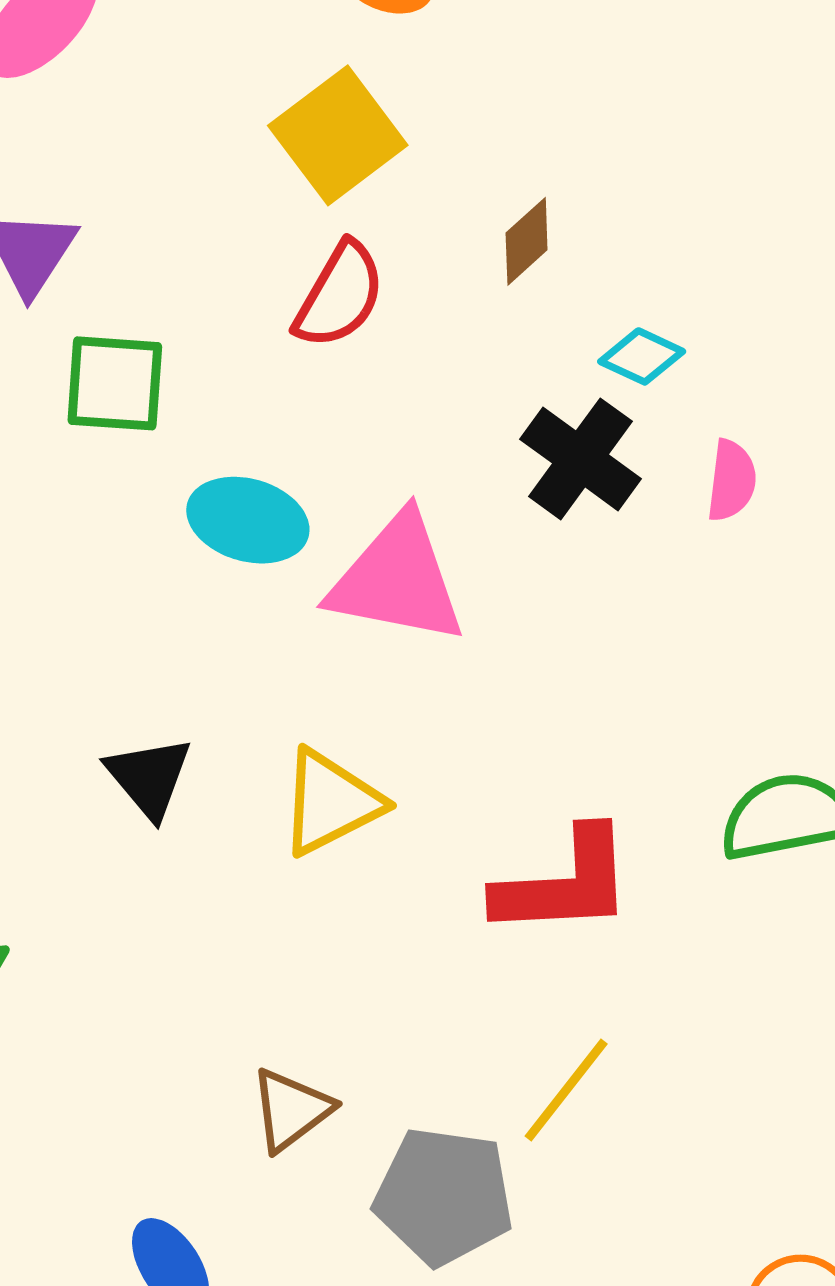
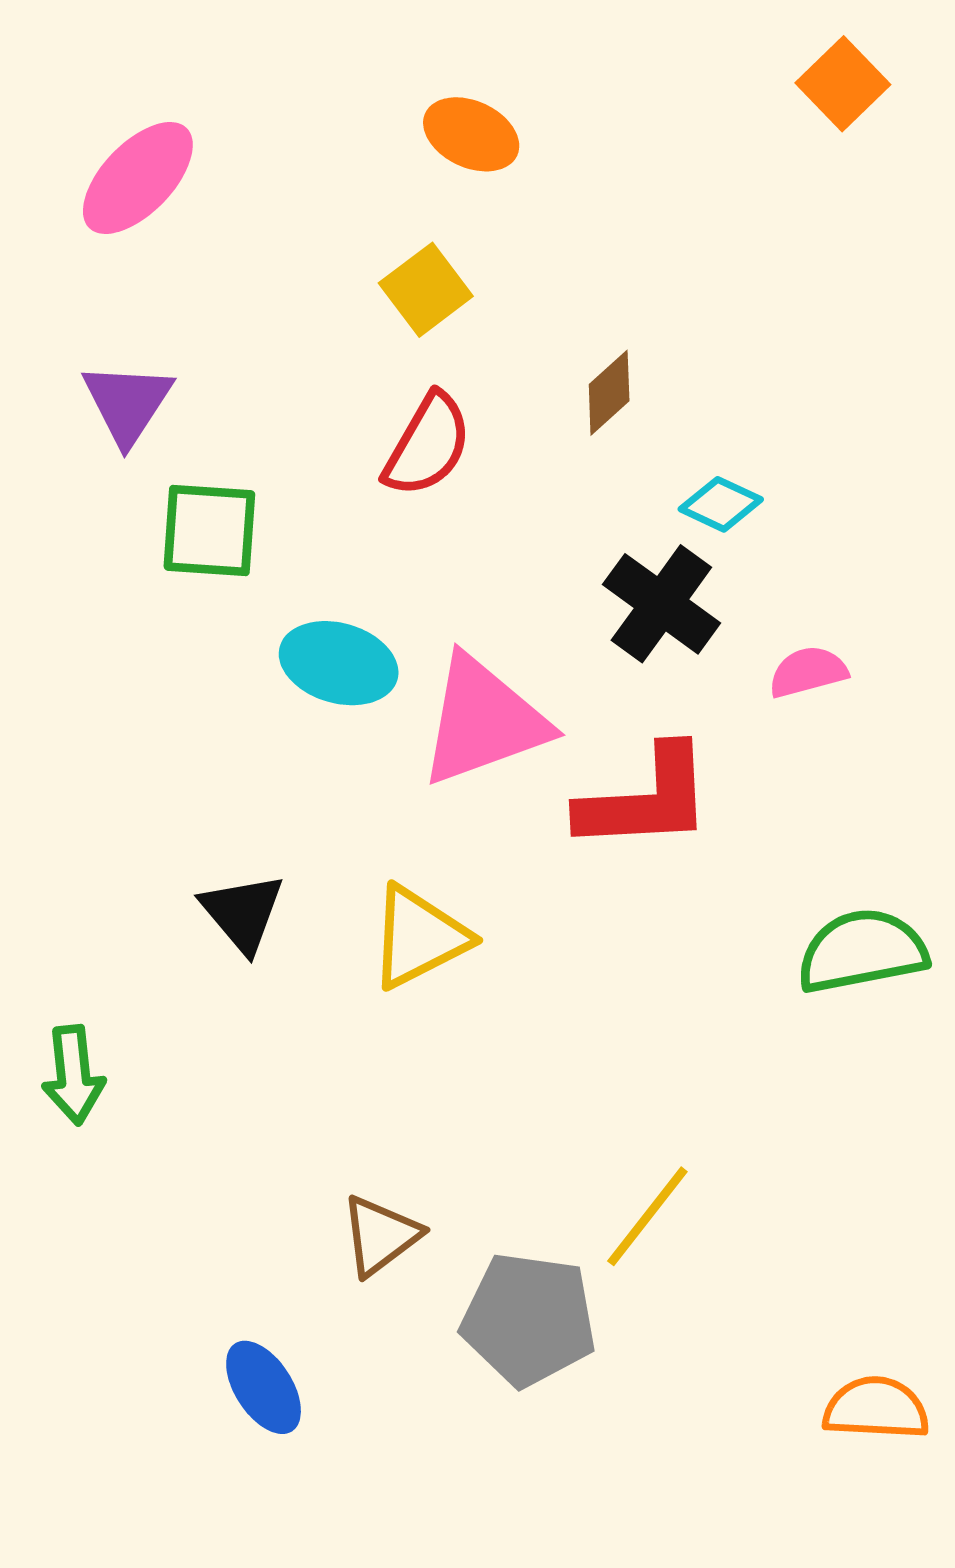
yellow square: (338, 135) -> (426, 290), size x0.7
pink semicircle: (732, 481) -> (808, 672), moved, turned -112
pink triangle: (397, 579) -> (483, 721), turned -31
red L-shape: (564, 883) -> (646, 799), moved

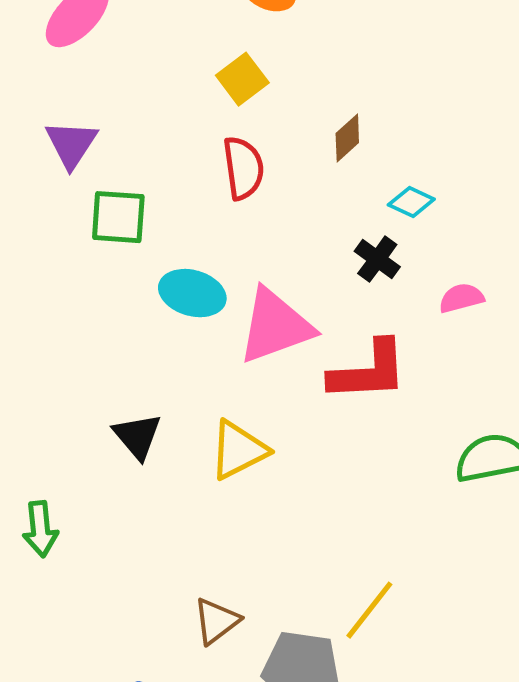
red semicircle: (428, 445) -> (243, 168), turned -38
black cross: (661, 604) -> (377, 259), size x0.7

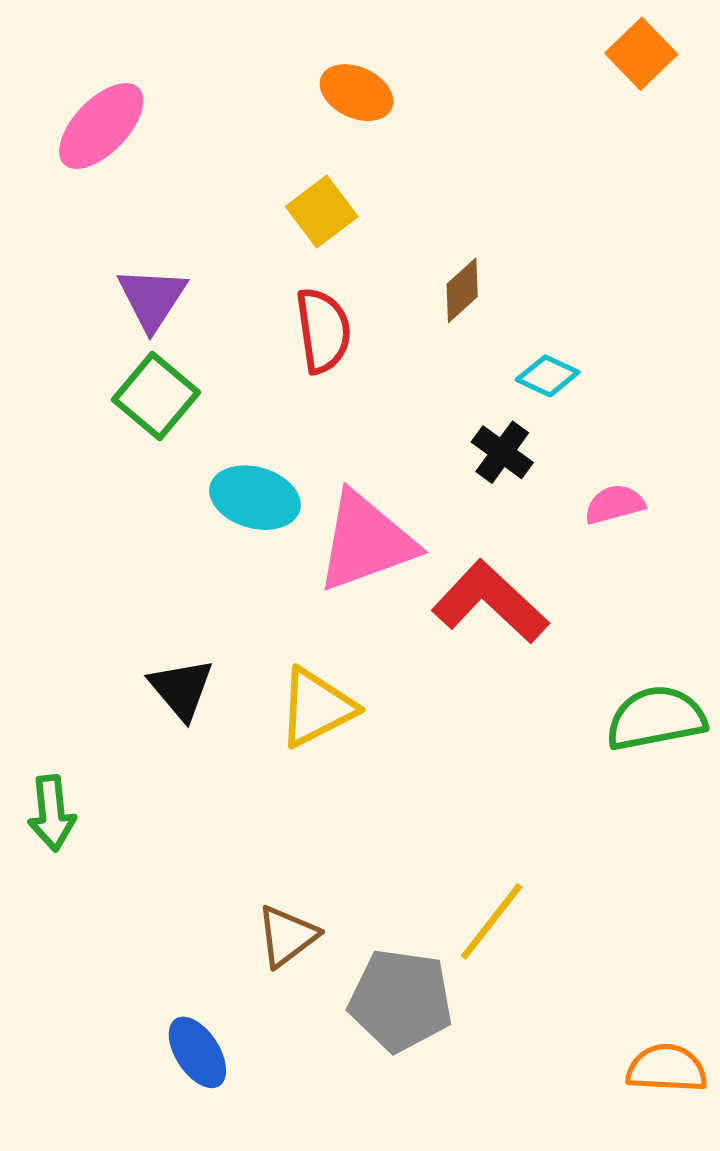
purple triangle: (71, 144) -> (152, 298), moved
green square: (118, 217) -> (156, 396), turned 36
red L-shape: (368, 371) -> (490, 602), turned -134

